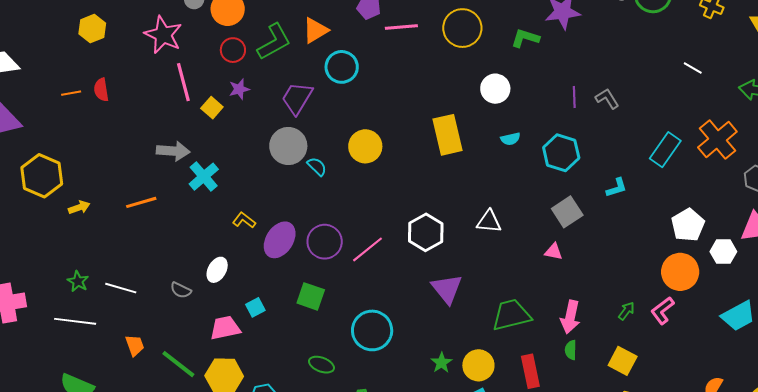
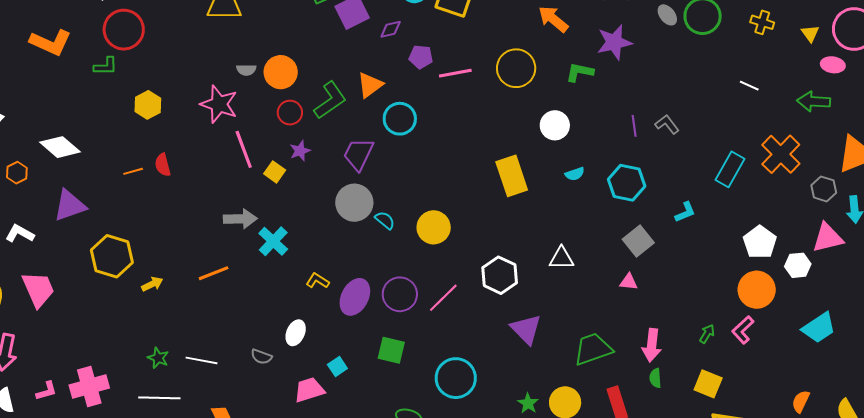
yellow circle: (365, 146) -> (434, 227), moved

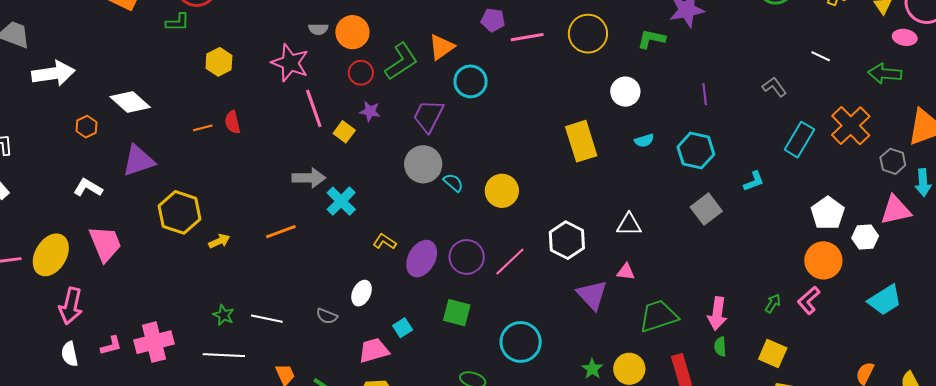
gray L-shape: (667, 124) -> (774, 87), moved
purple star: (300, 151) -> (370, 111), turned 30
pink triangle: (629, 282) -> (626, 272), moved

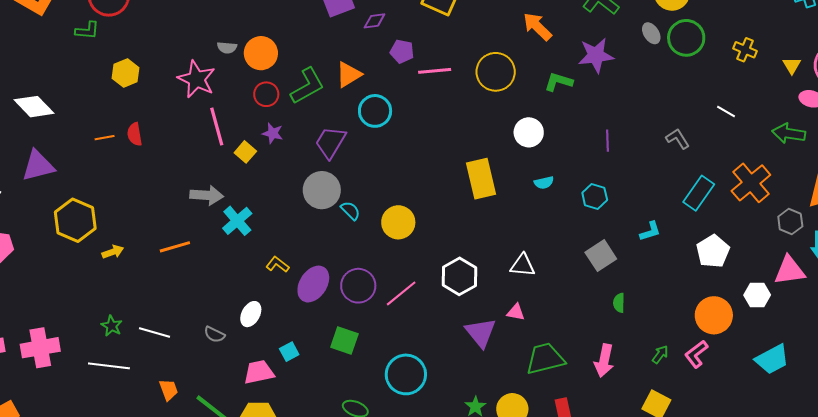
cyan hexagon: (696, 151) -> (595, 196), size x0.7
white pentagon: (828, 213) -> (713, 251), moved
green semicircle: (720, 347) -> (619, 303), moved

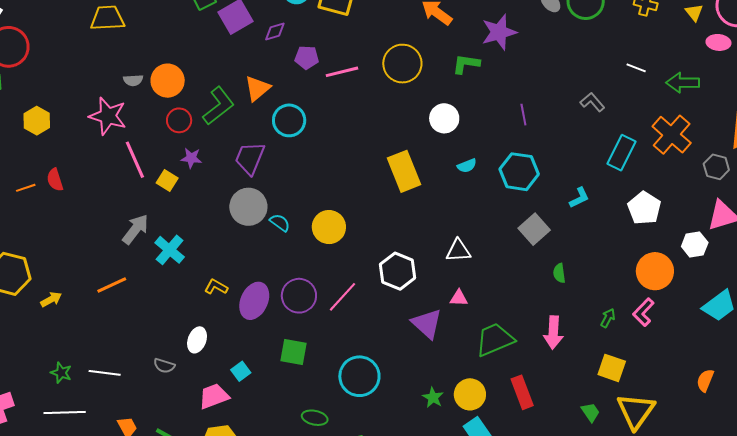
green arrow: (789, 133) -> (683, 83), moved
gray arrow: (207, 195) -> (135, 229), turned -48
cyan hexagon: (595, 196) -> (519, 172), size x1.5

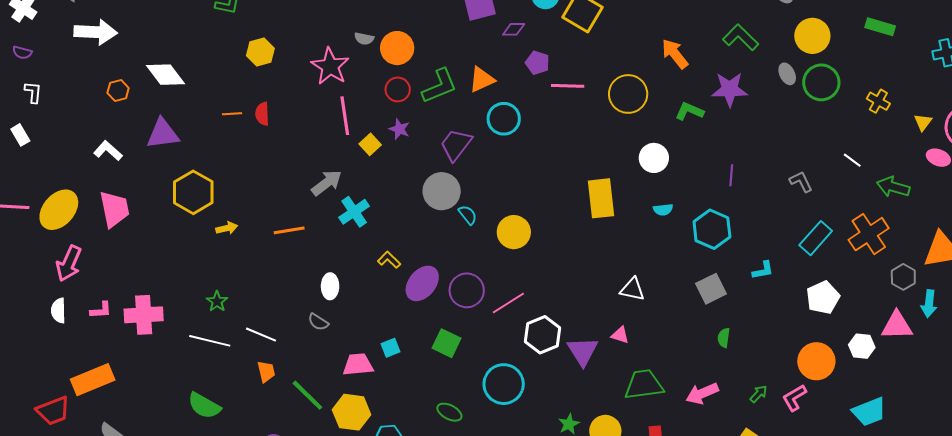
white hexagon: (398, 271) -> (542, 335), moved
pink arrow: (553, 333) -> (702, 393), turned 48
white ellipse: (197, 340) -> (330, 286), moved, turned -35
white line: (105, 373) -> (261, 335), moved

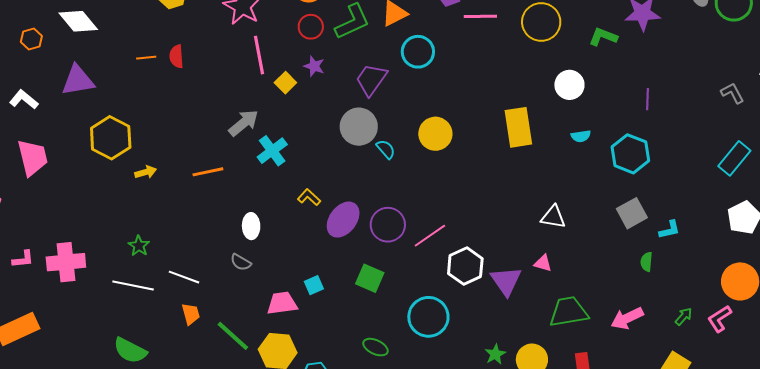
gray L-shape: (801, 182) -> (732, 93), moved
yellow circle: (514, 232) -> (435, 134), moved
cyan L-shape: (763, 270) -> (670, 230), moved

